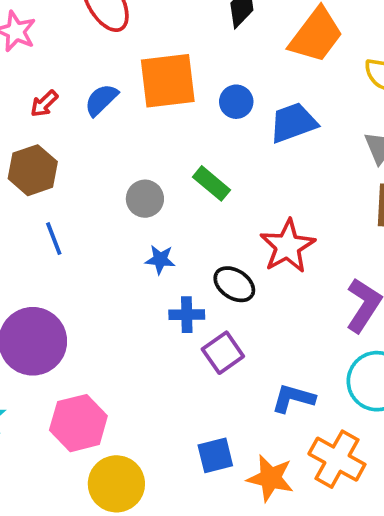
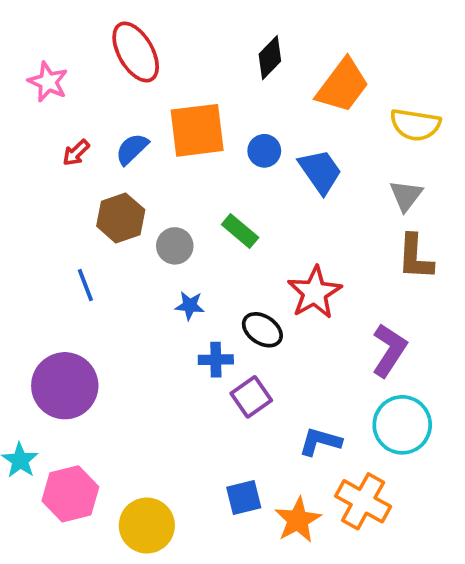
blue trapezoid: (293, 123) -> (320, 171), turned 75
brown hexagon: (33, 170) -> (121, 218), moved
pink hexagon: (78, 423) -> (70, 494), moved
orange star: (270, 478) -> (298, 520), turned 30

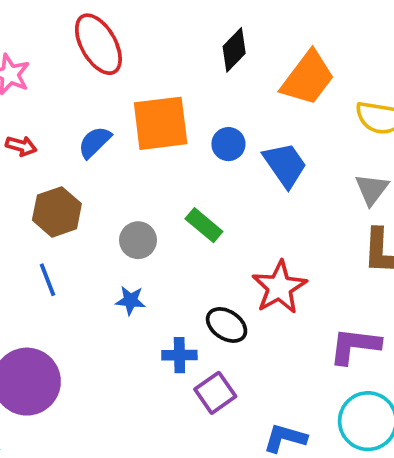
red arrow: (76, 153) -> (21, 146), moved, turned -120
brown hexagon: (121, 218) -> (57, 212), moved
blue star: (190, 306) -> (130, 300), moved
purple L-shape: (389, 350) -> (355, 346), turned -116

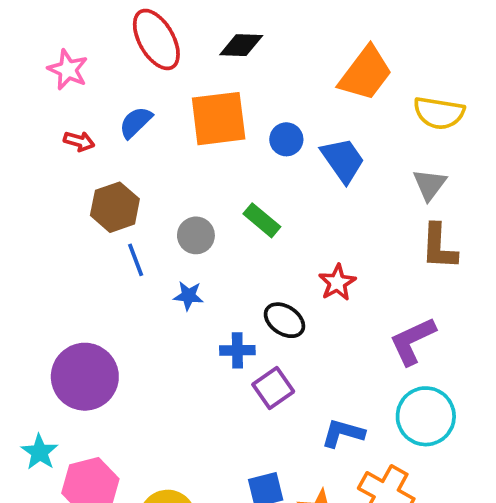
black diamond: (234, 50) -> (241, 45), moved, turned 48
blue semicircle: (95, 142) -> (136, 122), moved
blue line: (48, 280) -> (136, 260), moved
red star: (279, 287) -> (337, 283), size x0.7
purple L-shape: (355, 346) -> (413, 341), turned -32

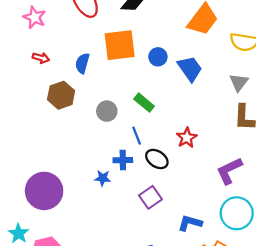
blue semicircle: (136, 122) -> (82, 63), moved, turned -30
blue line: (136, 260) -> (137, 136), moved
blue star: (188, 296) -> (103, 178), moved
blue cross: (237, 350) -> (123, 160), moved

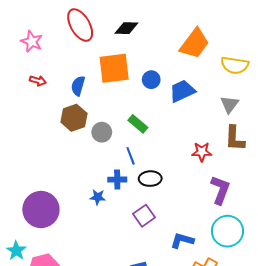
blue trapezoid: (190, 69) -> (182, 91), turned -80
brown hexagon: (61, 95) -> (74, 118), moved
red star: (187, 138) -> (202, 152), moved, turned 30
black ellipse: (157, 159) -> (150, 179), turned -35
purple L-shape: (229, 171) -> (220, 190), turned 136

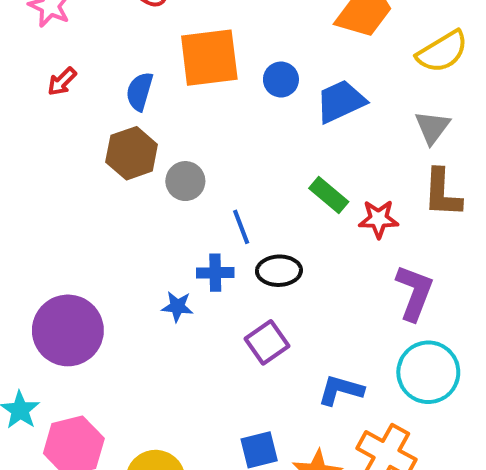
yellow semicircle: (235, 65) -> (442, 52), turned -40
red arrow: (38, 81) -> (62, 81), turned 119
green rectangle: (138, 124) -> (329, 195), moved

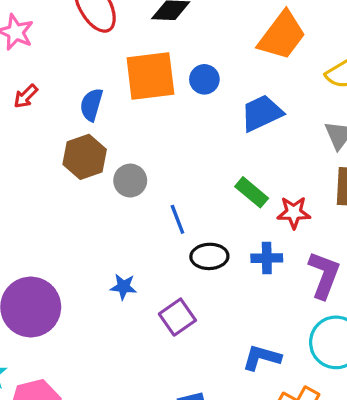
blue circle: (281, 80) -> (204, 79), moved
blue cross: (215, 273) -> (267, 258), moved
purple square: (267, 342) -> (177, 317), moved

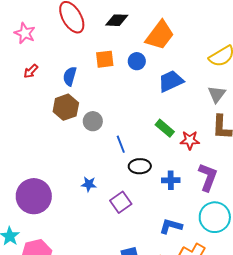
orange trapezoid: (282, 36) -> (160, 35), moved
orange square: (150, 76) -> (105, 59), size x0.6
blue cross: (267, 258) -> (171, 180), moved

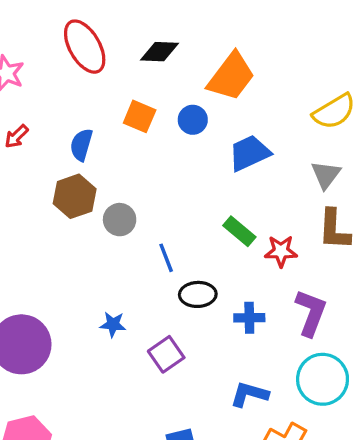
orange square: (105, 59) -> (140, 116), turned 30

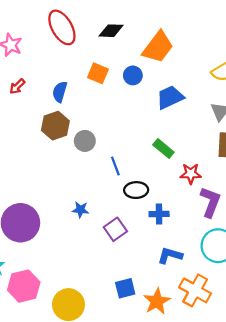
red star: (281, 251) -> (191, 174), moved
blue cross: (249, 318) -> (159, 214), moved

